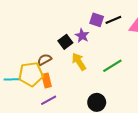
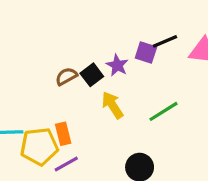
purple square: (97, 20) -> (146, 53), moved
brown semicircle: (44, 60) -> (66, 76), moved
yellow pentagon: (31, 74) -> (39, 146), moved

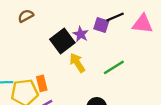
black square: (92, 75) -> (62, 41), size x1.5
brown semicircle: (66, 76) -> (26, 16), moved

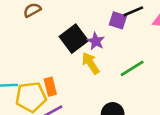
purple star: (81, 34) -> (96, 41), moved

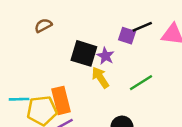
black square: (74, 39) -> (84, 53), turned -36
orange rectangle: (50, 87) -> (61, 100), size x1.5

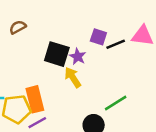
black line: (142, 27) -> (116, 44), moved
green line: (141, 83) -> (116, 103), moved

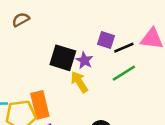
brown semicircle: (18, 27) -> (21, 20), moved
green line: (116, 103) -> (124, 73), moved

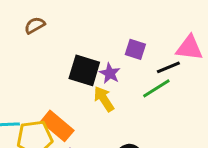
black line: (124, 48) -> (168, 67), moved
orange rectangle: (40, 105) -> (57, 126), turned -36

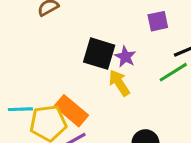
purple square: (135, 49) -> (158, 21), moved, turned -30

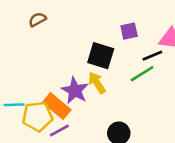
black square: (99, 54) -> (101, 56), moved
purple star: (125, 57) -> (75, 91), moved, size x1.5

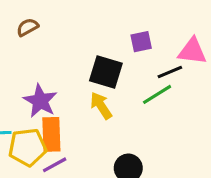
purple star: (75, 91) -> (40, 101), moved
orange rectangle: (57, 106) -> (51, 134), turned 48

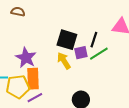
brown semicircle: (27, 27) -> (18, 12), turned 40
purple square: (141, 42) -> (81, 53), moved
black line: (170, 72) -> (94, 40), moved, turned -49

